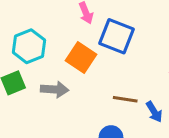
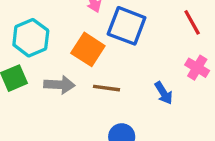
brown line: (125, 99) -> (106, 88), moved
blue arrow: (154, 112) -> (164, 93), moved

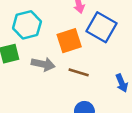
orange square: (88, 49) -> (69, 41), turned 30

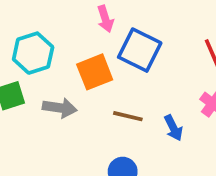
brown line: (79, 72) -> (128, 116), moved

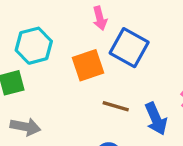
gray arrow: (60, 108) -> (25, 127), moved
blue arrow: (173, 128) -> (156, 119), size x1.4

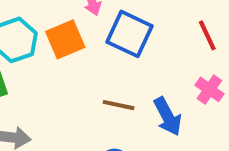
orange square: (88, 65) -> (65, 39), moved

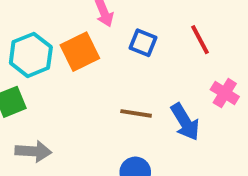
blue square: (129, 34) -> (143, 43), size x0.6
red line: (207, 35) -> (200, 40), moved

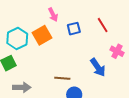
blue square: (143, 43) -> (74, 29), turned -32
brown line: (136, 113) -> (62, 78), moved

